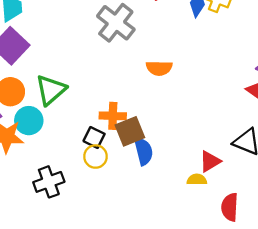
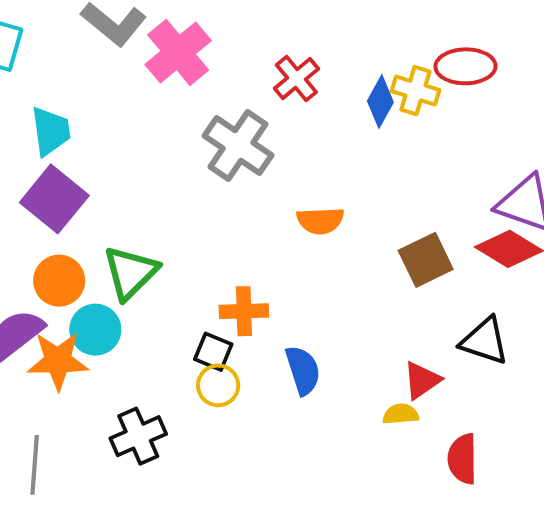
brown square: (130, 131) -> (426, 260), moved

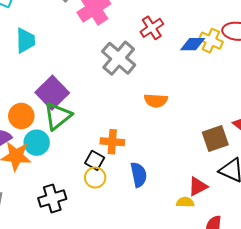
blue diamond: (380, 102) -> (193, 44), turned 55
purple square: (54, 199) -> (52, 93), moved
brown square: (426, 260) -> (215, 139), moved

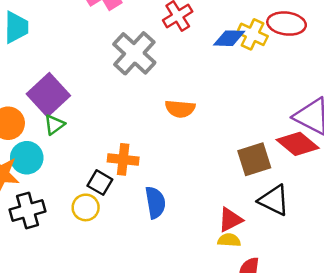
green triangle: (58, 116) -> (54, 125), size x0.6
yellow circle: (95, 178) -> (86, 207), moved
black cross: (52, 199) -> (28, 211), moved
yellow semicircle: (185, 202) -> (229, 240), moved

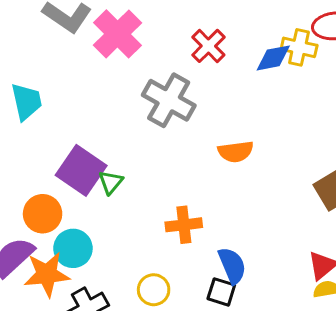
green triangle: (54, 125) -> (111, 182), moved
black square: (100, 183) -> (221, 292), moved

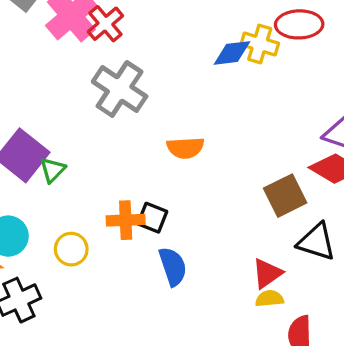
red cross: (208, 46) -> (105, 24), moved
yellow circle: (154, 290) -> (71, 249), moved
black square: (221, 292) -> (152, 218), moved

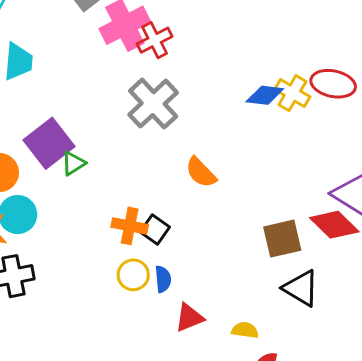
orange semicircle: (185, 148) -> (201, 172), turned 36
yellow circle: (71, 249) -> (133, 275), moved
blue semicircle: (173, 266) -> (163, 279), size x0.7
red triangle: (267, 273) -> (189, 318), moved

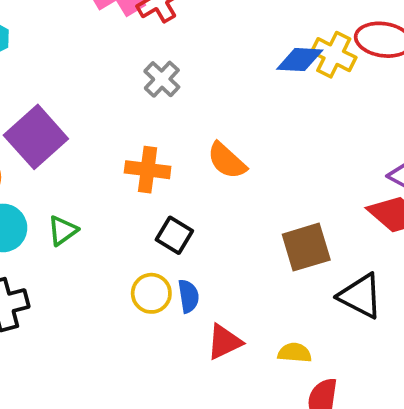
gray cross: (153, 104) -> (162, 79), size x0.6
green triangle: (73, 163) -> (63, 231), moved
orange cross: (130, 226) -> (148, 170), moved
brown square: (282, 239) -> (306, 247), moved

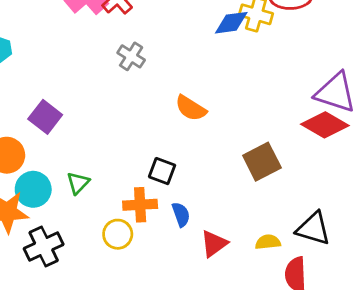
purple square: (36, 137) -> (45, 117), size x0.7
orange cross: (148, 170) -> (140, 205), moved
yellow circle: (151, 293) -> (118, 234), moved
black triangle: (360, 296) -> (313, 229), moved

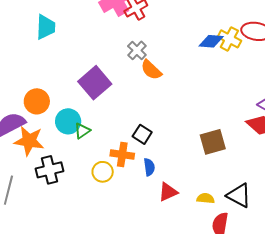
orange semicircle: (191, 108) -> (151, 70), moved
purple square: (45, 117) -> (95, 83), moved, size x1.4
cyan circle: (33, 189) -> (68, 121), moved

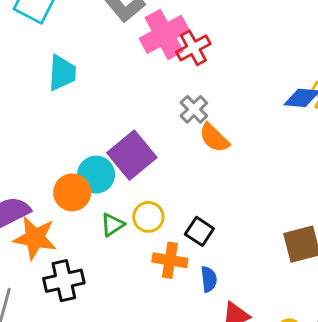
orange circle: (37, 101) -> (72, 192), moved
cyan circle: (68, 121) -> (96, 175), moved
yellow circle: (103, 172) -> (148, 217), moved

